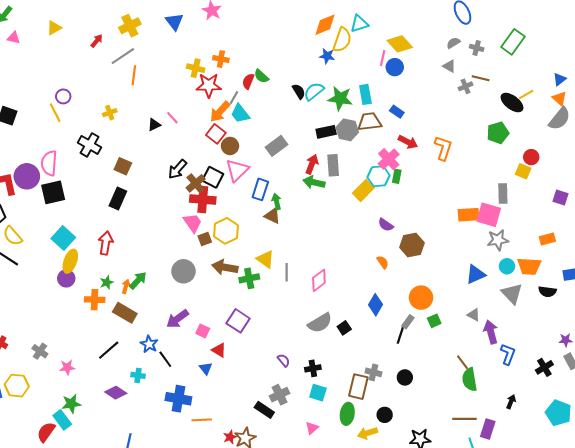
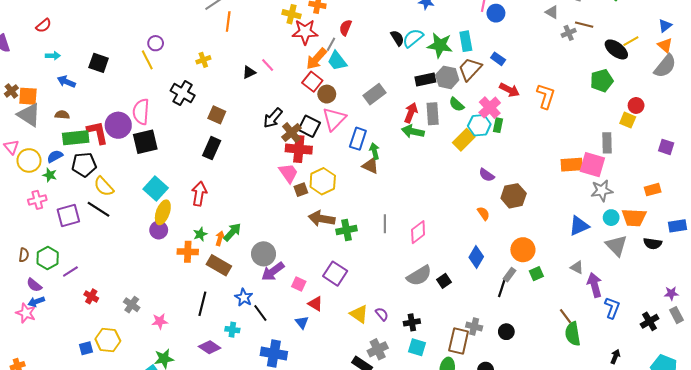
green semicircle: (261, 76) -> (457, 104), moved
brown trapezoid: (369, 122) -> (470, 69), turned -40
yellow triangle: (265, 259) -> (359, 314), moved
gray circle: (183, 271) -> (264, 254), moved
black line: (109, 350) -> (202, 304), turned -35

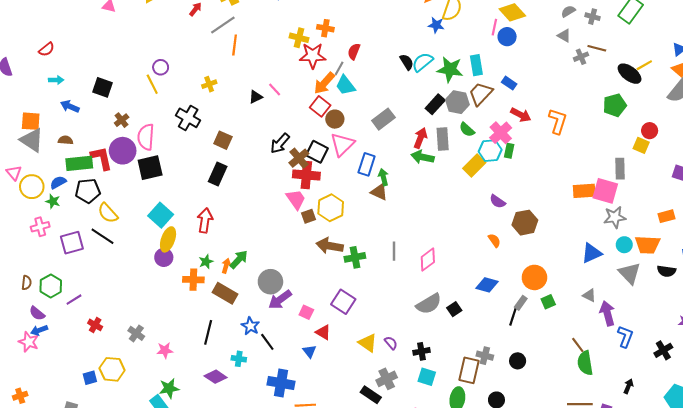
black rectangle: (425, 80) -> (435, 104), turned -36
brown cross: (11, 91) -> (122, 120), moved
blue diamond: (476, 257) -> (487, 285), turned 75

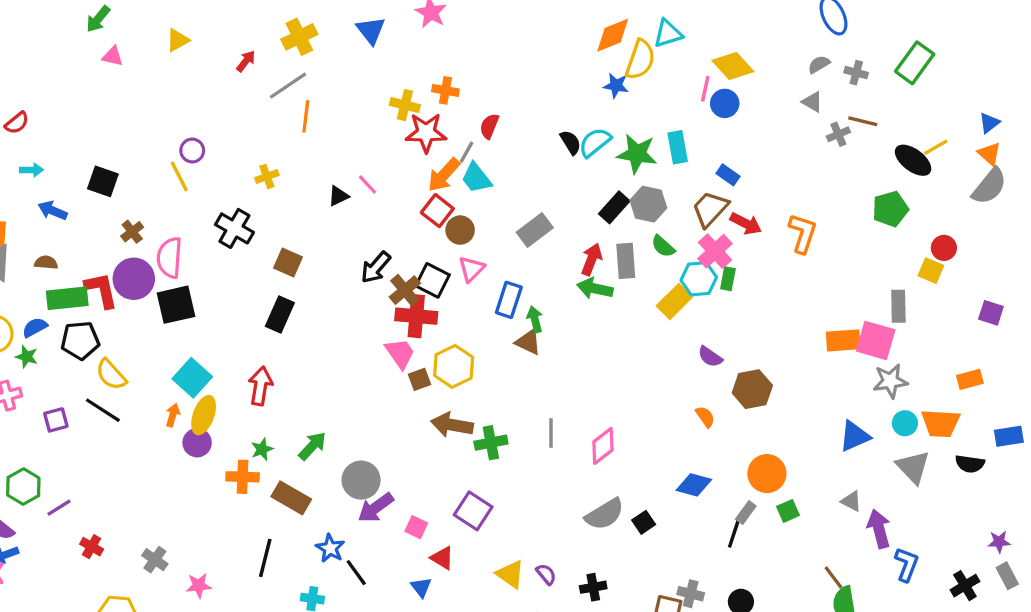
brown trapezoid: (481, 94) -> (710, 209), moved
pink triangle: (342, 144) -> (471, 269), size x0.7
purple square: (72, 243) -> (56, 420), size x0.7
orange arrow: (226, 266) -> (173, 415), moved

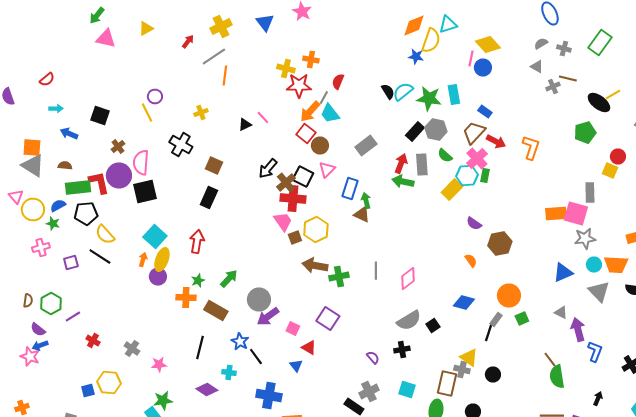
pink triangle: (113, 56) -> (106, 38), size x1.5
yellow triangle: (510, 574) -> (469, 358), moved
black cross: (593, 587) -> (402, 350), moved

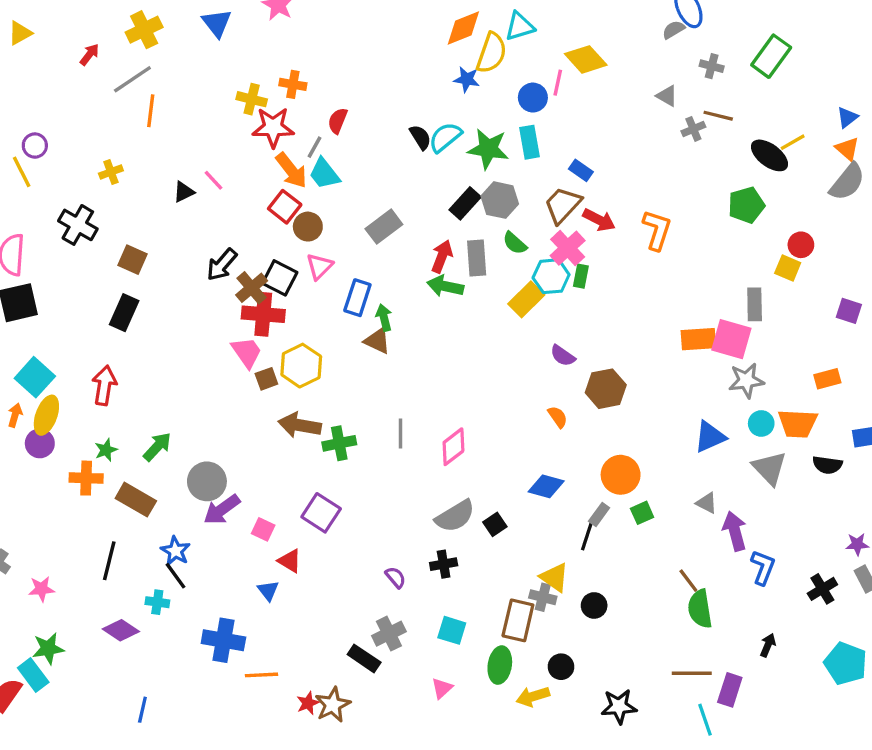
gray semicircle: (541, 44) -> (674, 30), moved
blue circle: (483, 68) -> (533, 98), moved
orange arrow: (310, 112) -> (291, 170), turned -80
black line: (256, 356) -> (175, 576), moved

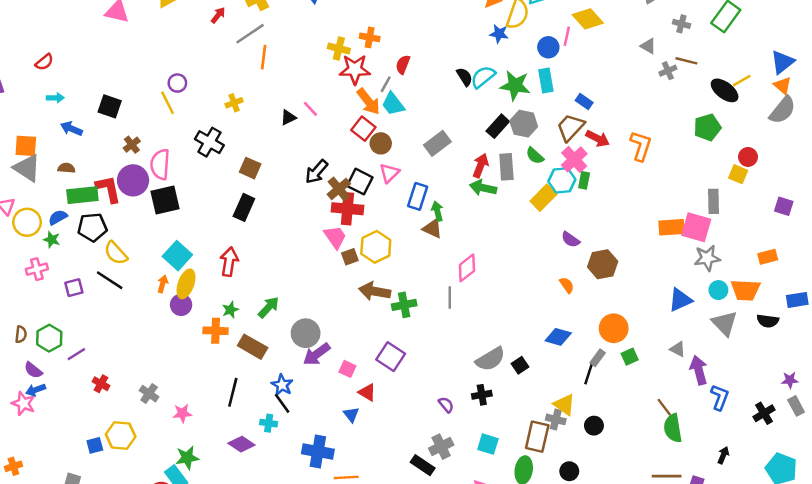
blue triangle: (847, 117) -> (782, 62), size x1.5
pink diamond: (453, 447) -> (467, 268), moved

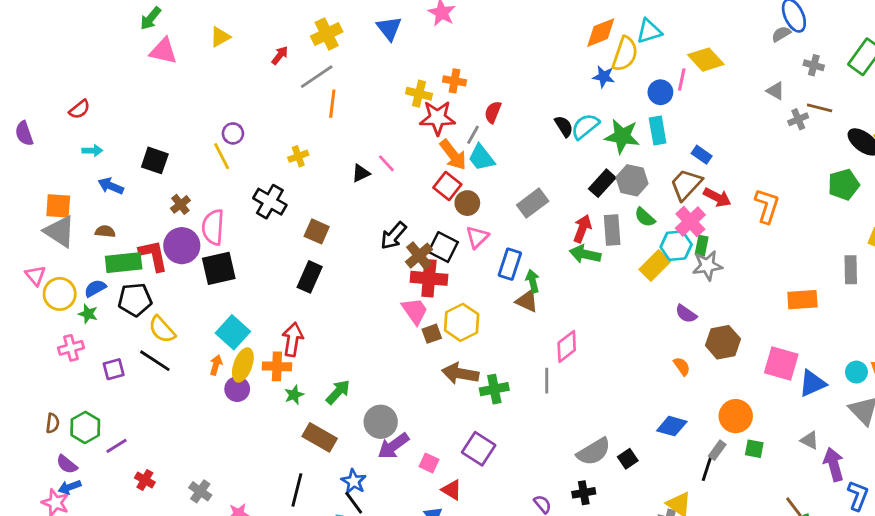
pink square: (696, 227) -> (781, 364), moved
gray star: (707, 258) -> (707, 266), moved
orange cross: (216, 331) -> (277, 366), moved
green square: (630, 357) -> (754, 449), turned 35

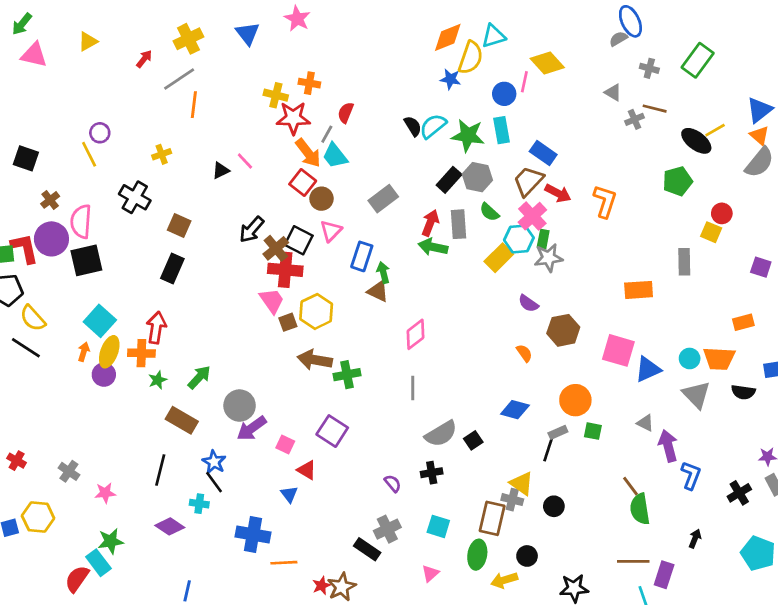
blue rectangle: (702, 155) -> (543, 153), size x1.4
gray line: (547, 381) -> (413, 388), moved
gray rectangle: (717, 450) -> (558, 432), turned 30

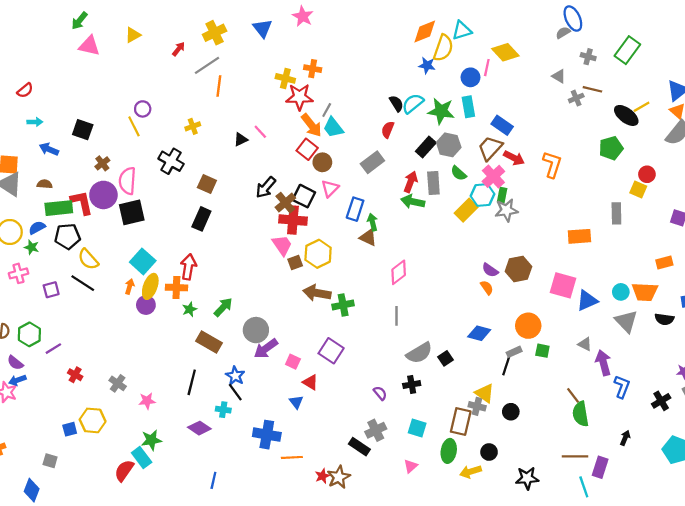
red semicircle: (346, 113) -> (388, 130), moved
purple semicircle: (528, 303) -> (490, 270), moved

